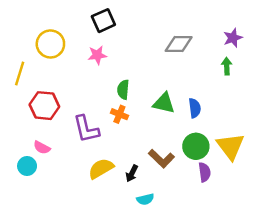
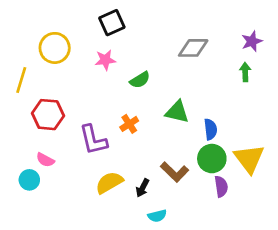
green semicircle: (123, 90) -> (140, 80), moved, turned -126
blue semicircle: (195, 108) -> (211, 129), moved
orange cross: (119, 114) -> (129, 124), turned 35

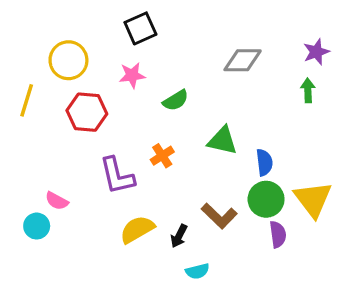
red hexagon: (48, 115) -> (87, 112), moved

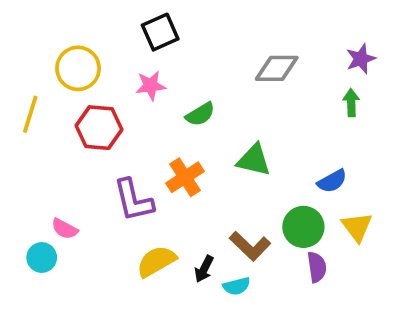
orange cross: (162, 156) -> (185, 177), size x1.4
blue semicircle: (264, 162) -> (332, 181), moved, turned 68
yellow triangle: (313, 199) -> (357, 227), size x0.7
cyan semicircle: (197, 271) -> (237, 286), moved

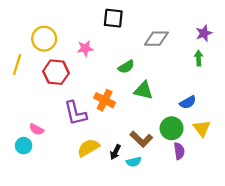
black square: (160, 32) -> (113, 18), moved, turned 30
green semicircle: (200, 114) -> (126, 67), moved
orange cross: (185, 177) -> (105, 100), turned -30

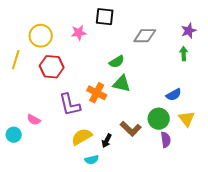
pink star: (85, 48) -> (79, 33), moved
green triangle: (143, 90) -> (122, 84), moved
cyan circle: (24, 146) -> (14, 135), moved
cyan semicircle: (134, 162) -> (92, 160), moved

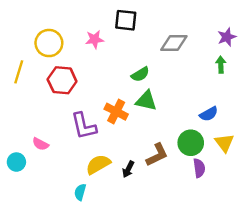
brown L-shape: (131, 129) -> (157, 155), turned -70
cyan semicircle: (92, 160) -> (80, 192), moved, turned 120

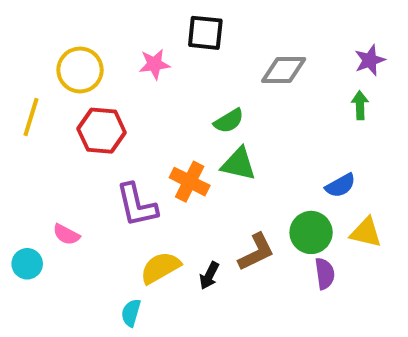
yellow triangle: (224, 143) -> (366, 232), turned -40

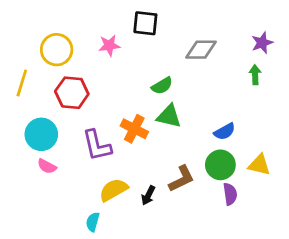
blue semicircle: (340, 185) -> (225, 132), moved
cyan circle: (27, 264) -> (41, 134), moved, size x1.5

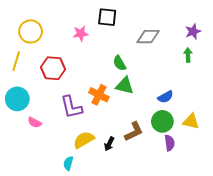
yellow circle: (57, 50) -> (31, 31), moved
green semicircle: (162, 86) -> (119, 63), turned 91
cyan circle: (41, 134) -> (17, 99), moved

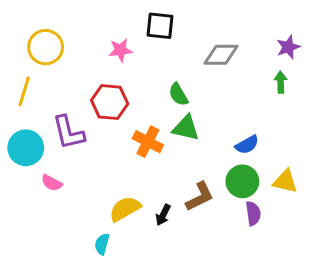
red hexagon: (53, 68) -> (110, 102), moved
purple L-shape: (71, 107) -> (68, 133), moved

